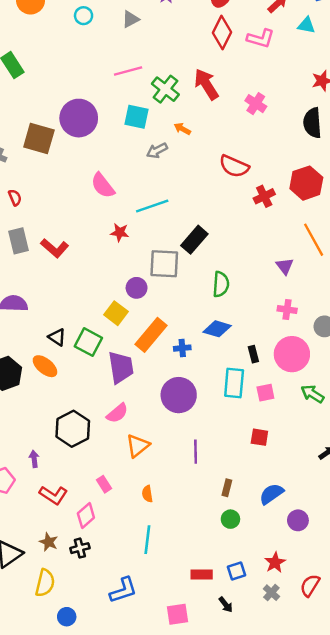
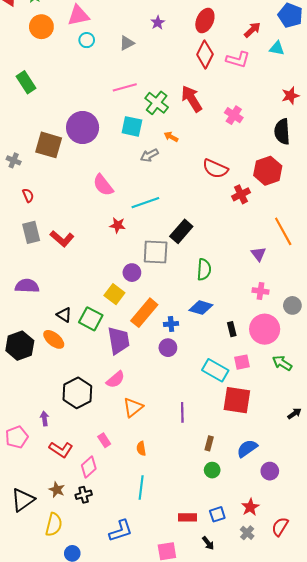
red hexagon: (306, 183) -> (268, 171), moved
cyan rectangle: (234, 383) -> (215, 370), moved, turned -65
purple circle: (179, 395) -> (168, 348), moved, size x0.6
red square: (259, 437) -> (237, 400), size x1.8

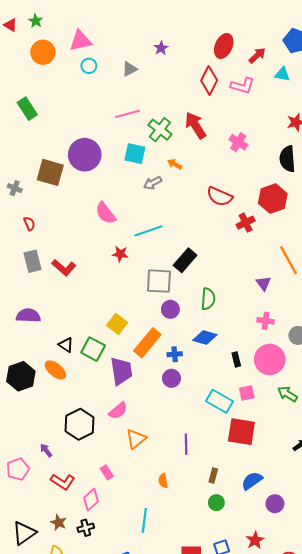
red ellipse: (205, 21) -> (224, 46), moved
purple circle: (132, 273) -> (170, 309), moved
purple arrow: (44, 419) -> (46, 450), turned -32
orange semicircle: (141, 448) -> (163, 481), moved

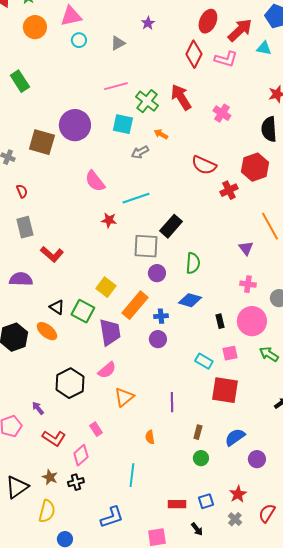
red arrow: (257, 55) -> (240, 30), size x1.5
red L-shape: (64, 268) -> (52, 254), moved
cyan rectangle: (220, 401) -> (204, 361), size x0.7

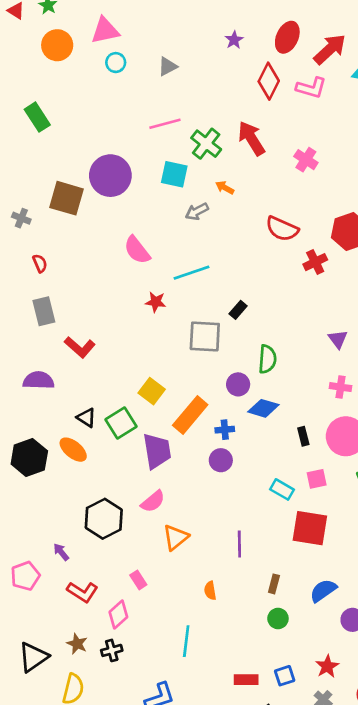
purple star: (148, 23) -> (234, 40), moved
black rectangle: (171, 226) -> (238, 310), size x0.6
purple circle: (157, 273) -> (238, 384), moved
green square: (83, 311) -> (121, 423), turned 30

